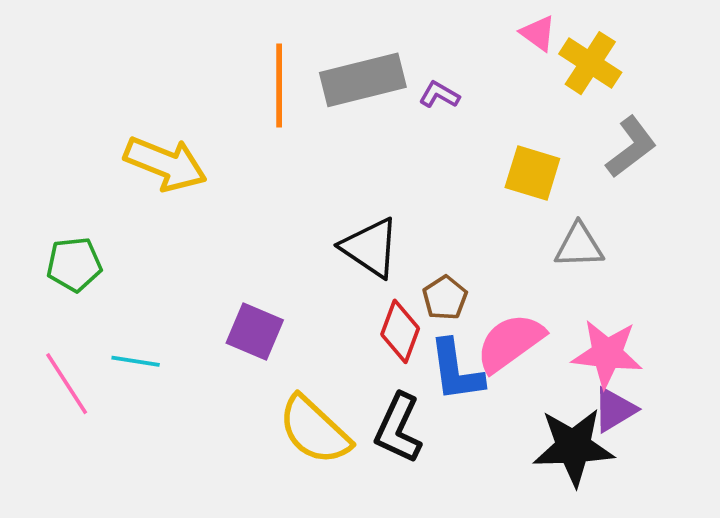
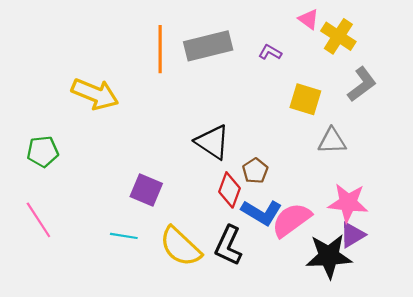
purple L-shape: (439, 95) -> (270, 52), moved
pink semicircle: (510, 343) -> (291, 220), moved
cyan line: (136, 361) -> (124, 236), moved
blue L-shape: (456, 371) -> (262, 212), turned -51

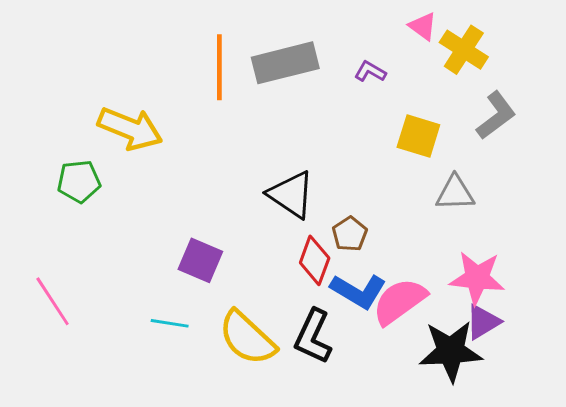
green pentagon: (43, 152) -> (79, 181), moved

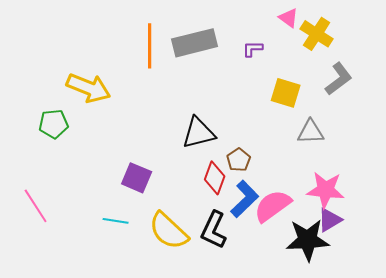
purple L-shape: (370, 72) -> (253, 49), turned -30
black triangle: (291, 195) -> (199, 133), turned -48
blue L-shape: (358, 291) -> (245, 199), turned -75

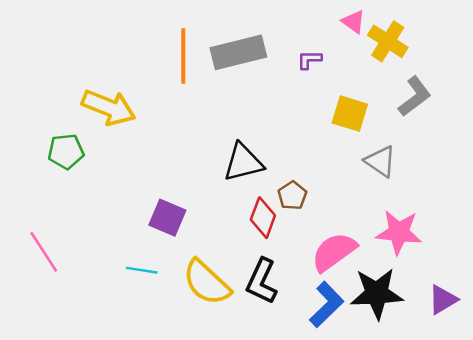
gray triangle: (311, 132) -> (380, 161), turned 36
blue L-shape: (245, 199) -> (327, 304), moved
purple triangle: (330, 220) -> (443, 300), moved

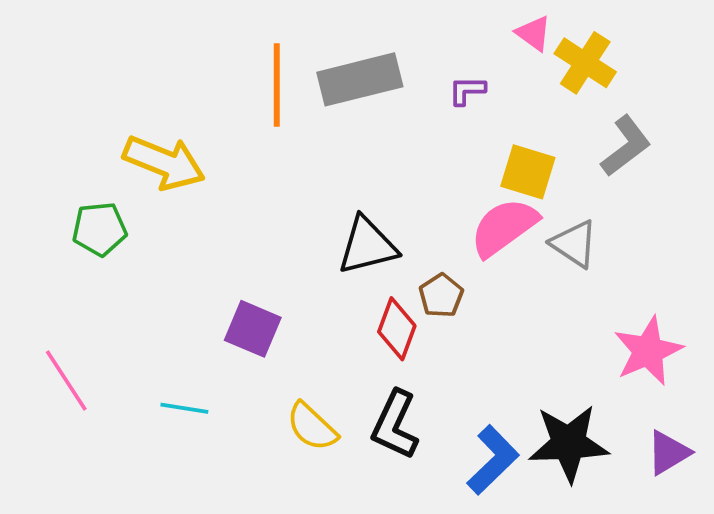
pink star: (399, 232) -> (648, 351), moved, turned -30
pink semicircle: (334, 252) -> (504, 227), moved
cyan line: (142, 270) -> (184, 408), moved
yellow semicircle: (207, 282) -> (312, 427), size x0.7

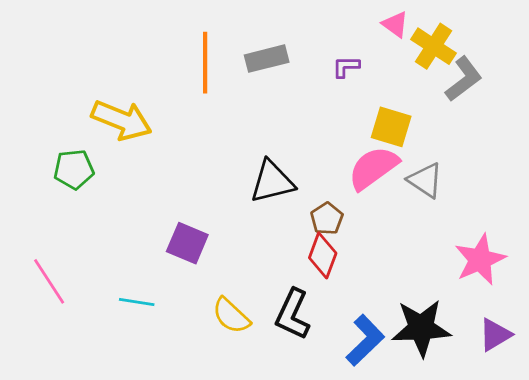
gray rectangle: (360, 79) -> (267, 59), size x0.7
gray L-shape: (626, 146) -> (464, 79), moved
red diamond: (397, 329) -> (323, 255), moved

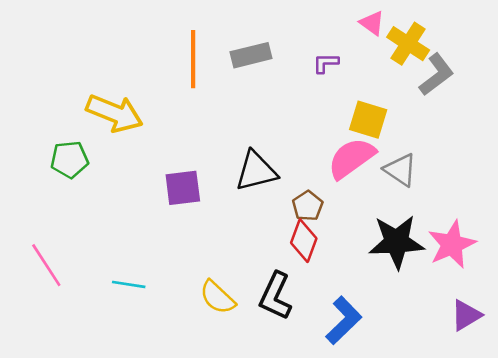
purple square: (187, 243) -> (183, 188), moved, turned -30
black star: (421, 328) -> (396, 242), moved

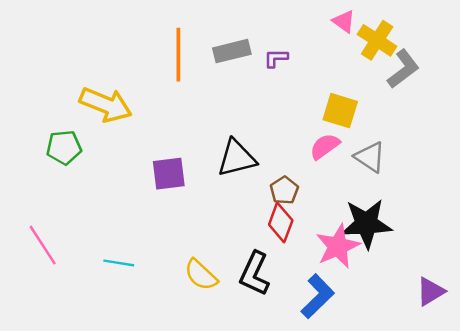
purple L-shape: (326, 63) -> (276, 58), moved
pink semicircle: (351, 158) -> (325, 146), size x0.7
pink star: (452, 244) -> (338, 246), moved

